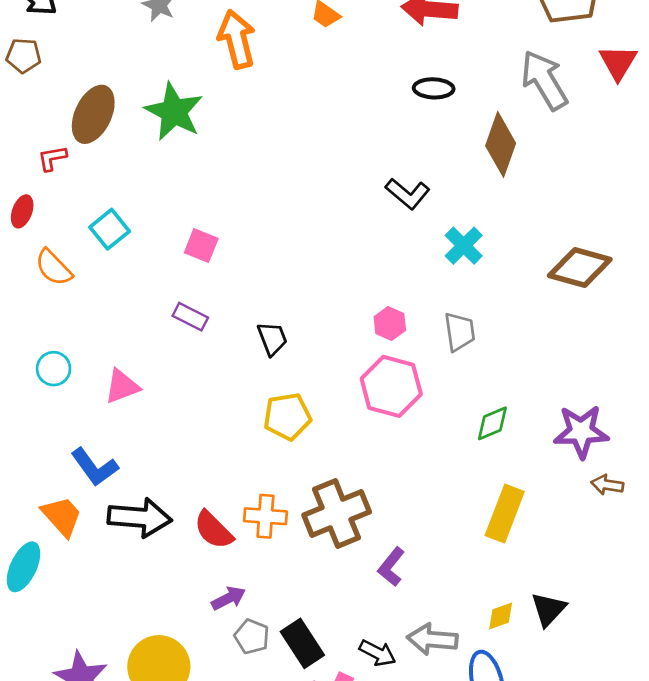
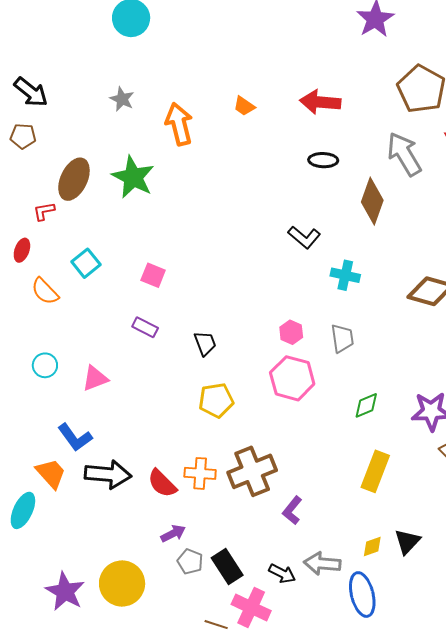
cyan cross: (464, 246) -> (345, 275), turned -32

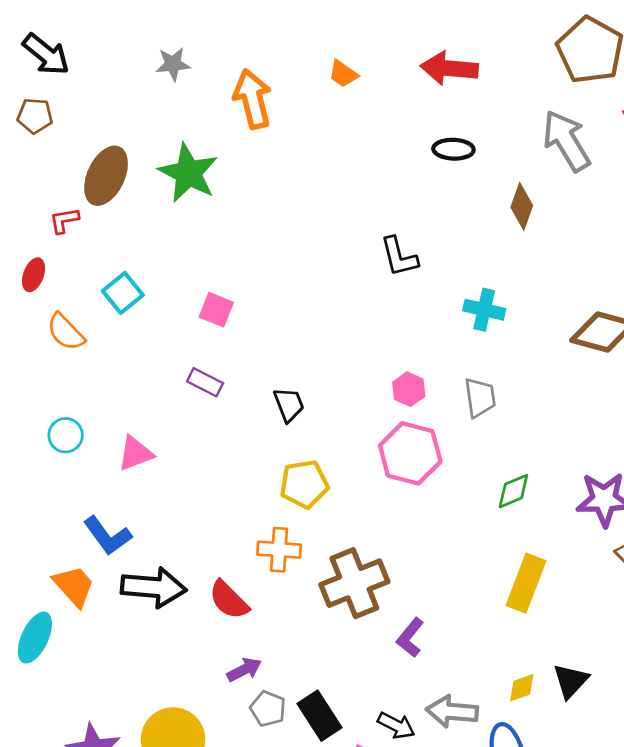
gray star: (122, 99) -> (173, 64), turned -30
brown diamond: (372, 201) -> (522, 206), size x0.7
black L-shape: (304, 237) -> (399, 257), moved, turned 36
orange cross: (200, 473) -> (279, 550), moved

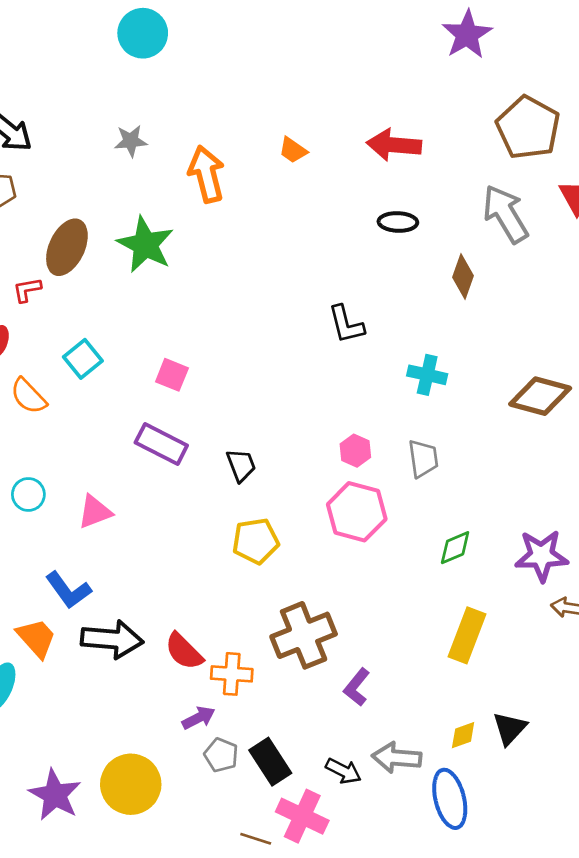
purple rectangle: (205, 382) -> (161, 444), size x1.5
orange cross: (279, 550) -> (232, 674), moved

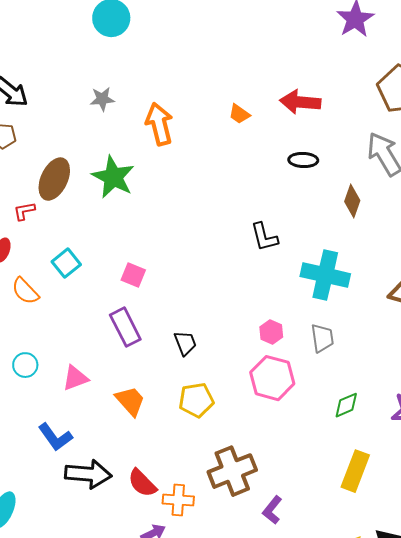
orange trapezoid: (293, 150) -> (239, 114), moved
cyan cross: (427, 375) -> (325, 275), size x1.6
purple rectangle: (161, 444) -> (125, 327), turned 36
orange trapezoid: (36, 638) -> (130, 401), moved

